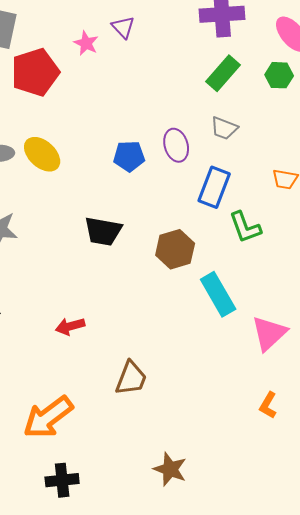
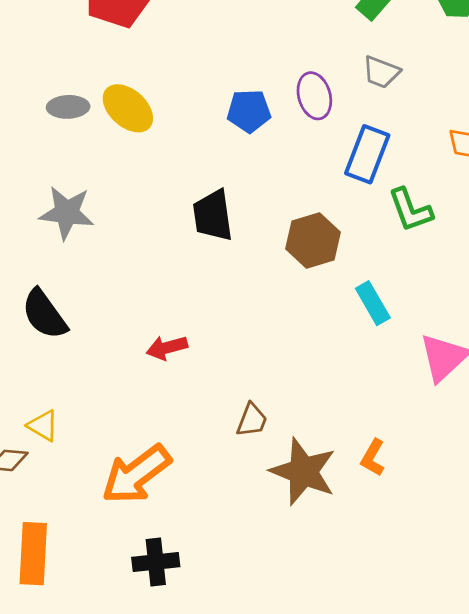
black trapezoid: (103, 231) -> (213, 215), turned 72
cyan rectangle: (218, 294) -> (373, 303), size x0.7
brown trapezoid: (131, 378) -> (252, 420), size x0.7
orange L-shape: (268, 405) -> (373, 458), moved
brown star: (170, 469) -> (303, 472), moved, size x1.4

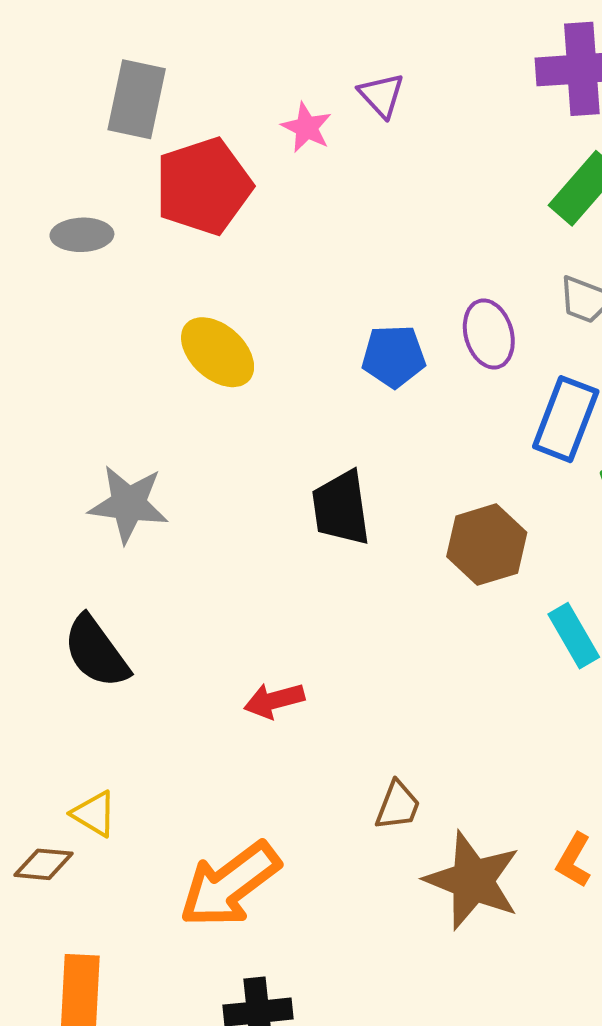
gray ellipse: (68, 107) -> (82, 235), moved

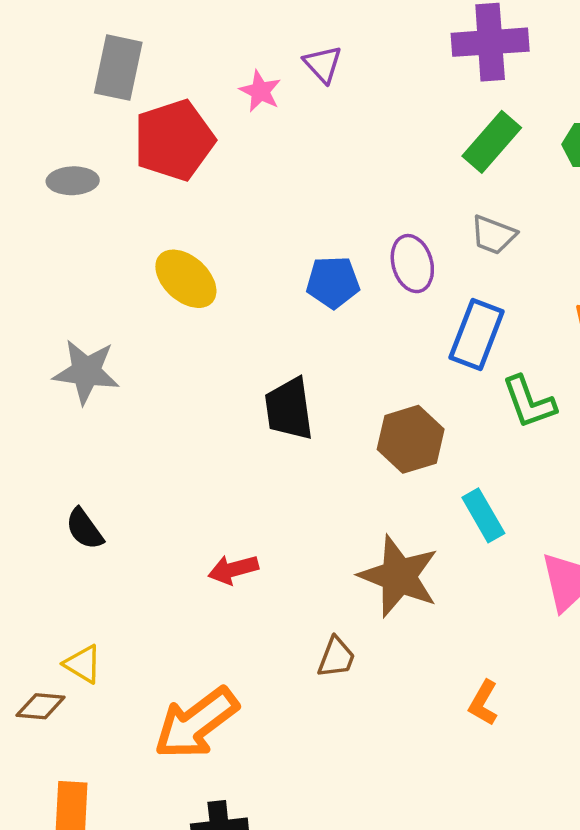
gray star: (128, 504) -> (86, 372), moved
black semicircle: (96, 652) -> (84, 529), size x0.7
brown star: (473, 881) -> (399, 576), moved

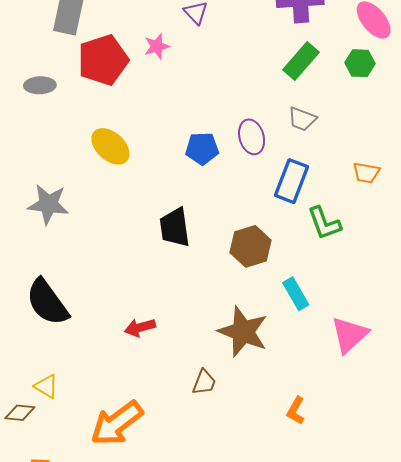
pink star: (260, 91) -> (157, 46), moved, turned 30
black semicircle: (84, 529) -> (47, 302), size x1.8

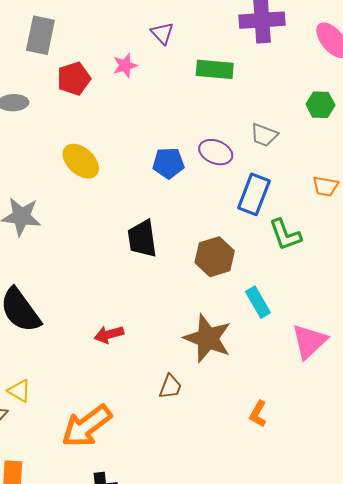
red pentagon: (103, 60) -> (74, 79), size x0.7
green rectangle: (301, 61) -> (215, 69), moved, turned 54
green hexagon: (360, 63) -> (320, 105), moved
purple ellipse: (252, 137) -> (216, 152), turned -52

